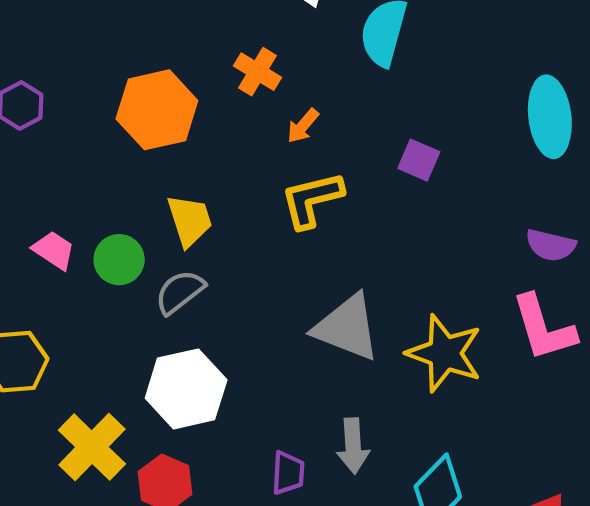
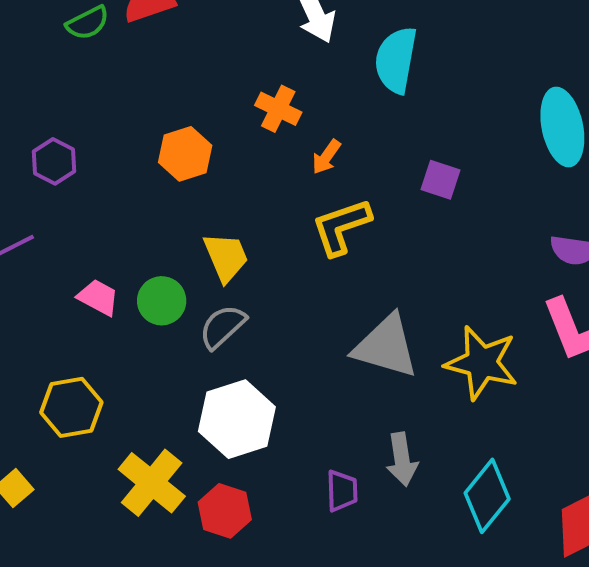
orange hexagon: (157, 110) -> (185, 154), size x0.7

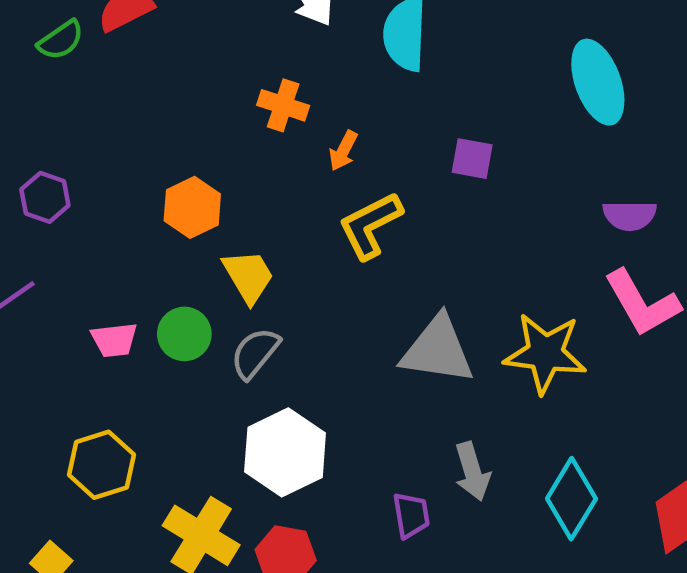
orange hexagon: (185, 154) -> (192, 207), moved
pink trapezoid: (98, 297) -> (114, 340), turned 153

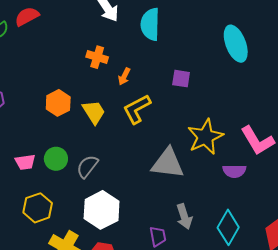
purple semicircle: (630, 215) -> (234, 171), moved
yellow trapezoid: (248, 276) -> (94, 112), moved
yellow star: (545, 353) -> (205, 137), moved, turned -30
yellow hexagon: (101, 465) -> (38, 208), moved

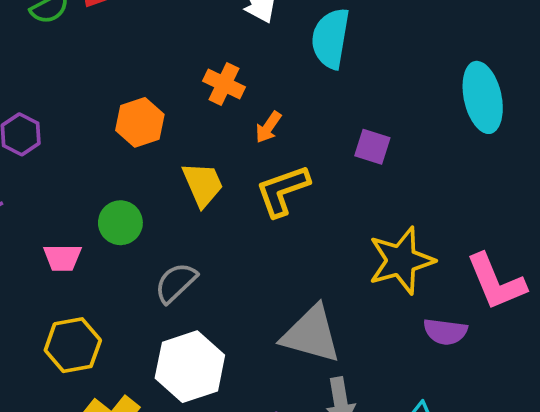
orange hexagon: (58, 103) -> (140, 122), moved
green circle: (56, 159) -> (120, 223), moved
gray triangle: (168, 163) -> (311, 334), moved

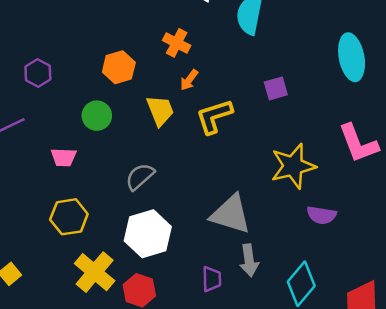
orange arrow: (268, 127) -> (189, 80), moved
purple square: (372, 147) -> (276, 88), turned -35
green circle: (120, 223) -> (97, 116), moved
pink L-shape: (496, 282) -> (358, 143), moved

